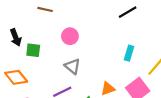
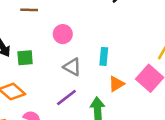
cyan rectangle: (129, 53) -> (104, 56), moved

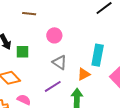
cyan rectangle: (104, 56) -> (98, 55), moved, size x1.5
orange triangle: (116, 84) -> (84, 74), moved

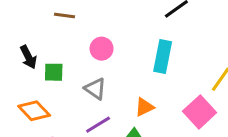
cyan rectangle: (98, 55) -> (163, 57), moved
gray triangle: (60, 62) -> (95, 89), moved

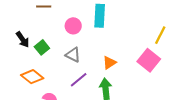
cyan rectangle: (163, 57) -> (100, 16), moved
green square: (54, 72) -> (42, 47), turned -32

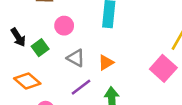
pink circle: (73, 26) -> (64, 26), moved
orange triangle: (109, 63) -> (106, 63), moved

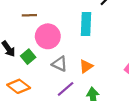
pink circle: (64, 26) -> (48, 36), size x1.5

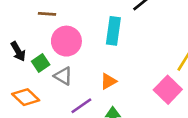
gray triangle: (60, 64) -> (63, 76), moved

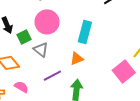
cyan rectangle: (113, 31) -> (85, 32), moved

